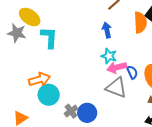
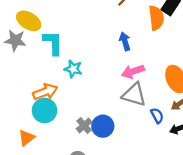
blue arrow: (107, 30) -> (125, 41), moved
cyan star: (109, 56) -> (73, 69), moved
blue semicircle: (132, 72) -> (157, 116), moved
cyan circle: (49, 95) -> (45, 110), moved

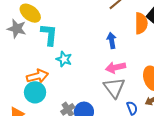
gray triangle: (134, 95) -> (114, 88), turned 30

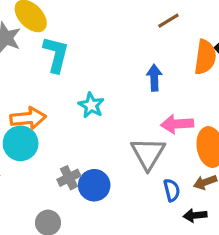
cyan star: (64, 59) -> (91, 105), moved
pink arrow: (116, 67) -> (177, 124), moved

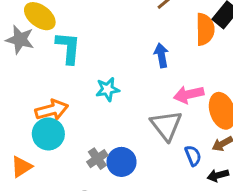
cyan star: (91, 105) -> (108, 89), turned -30

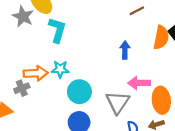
cyan star: (108, 89) -> (60, 69), moved
cyan circle: (48, 134) -> (79, 92), moved
gray cross: (97, 159) -> (22, 88), moved

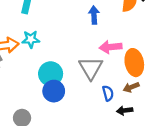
cyan circle: (79, 92) -> (51, 74), moved

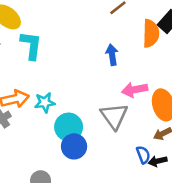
cyan star: (31, 39) -> (45, 102), moved
blue semicircle: (108, 93) -> (143, 155), moved

